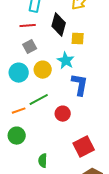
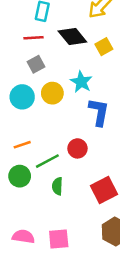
black diamond: (59, 25) -> (72, 37), turned -55
yellow square: (78, 39) -> (104, 47), moved, turned -32
green line: (39, 100) -> (47, 161), moved
green semicircle: (43, 161) -> (57, 186), moved

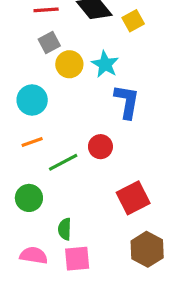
yellow circle: (52, 93) -> (69, 64), moved
cyan circle: (22, 97) -> (32, 100), moved
green circle: (20, 176) -> (29, 198), moved
green semicircle: (57, 186) -> (65, 229), moved

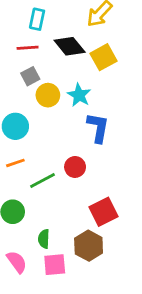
yellow square: (133, 21) -> (104, 57), size x1.4
brown hexagon: (147, 249) -> (89, 246), moved
pink semicircle: (34, 255) -> (17, 262), turned 45

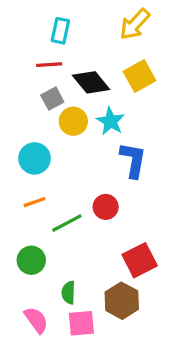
black diamond: (70, 46) -> (91, 82), moved

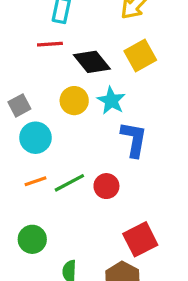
gray square: (52, 99) -> (19, 105), moved
green line: (67, 223) -> (69, 183), moved

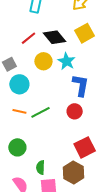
red line: (50, 44) -> (28, 38), moved, turned -35
orange line: (35, 181) -> (19, 111), turned 32
red circle: (106, 186) -> (75, 111), moved

